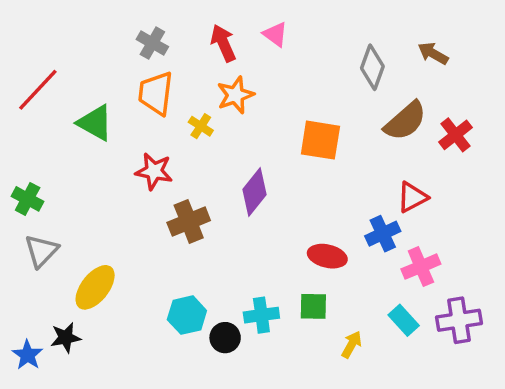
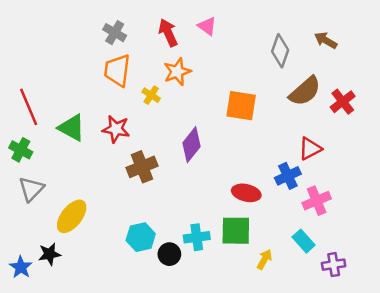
red line: (38, 90) -> (29, 107), moved, turned -66
green triangle: (95, 123) -> (72, 128), moved
green square: (313, 306) -> (236, 231), size x1.4
purple cross: (459, 320) -> (334, 265), moved, size x0.7

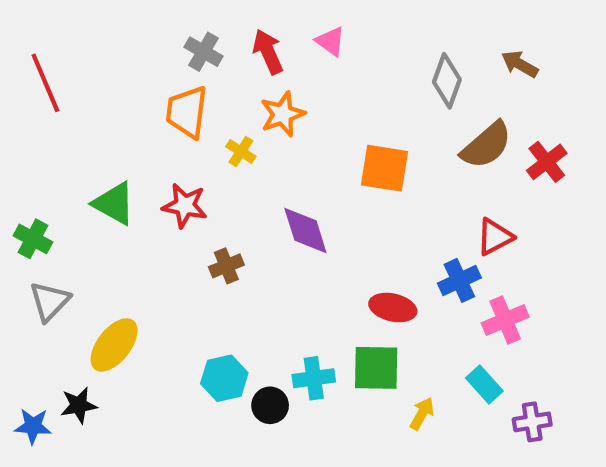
gray cross: (115, 33) -> (203, 52), moved
red line: (29, 107) -> (45, 83), moved
purple diamond: (192, 145) -> (305, 231), turned -56
brown cross: (142, 167) -> (226, 266), size x0.7
blue star: (21, 267) -> (33, 426), turned -30

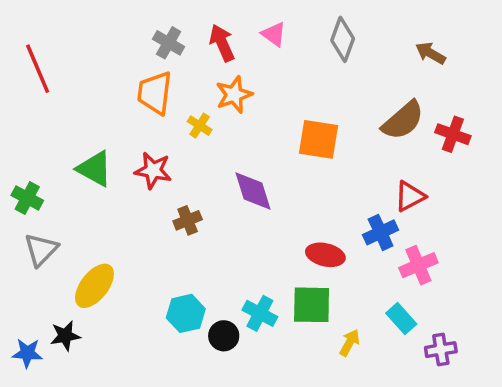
gray diamond: (447, 81) -> (343, 39), moved
red cross: (547, 162) -> (453, 134), turned -32
cyan cross: (314, 378) -> (260, 313), turned 36

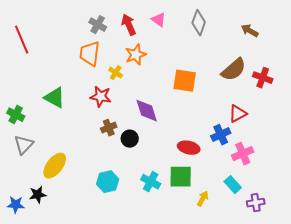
red star: (153, 170) -> (101, 97), moved
black circle: (224, 336) -> (130, 139), moved

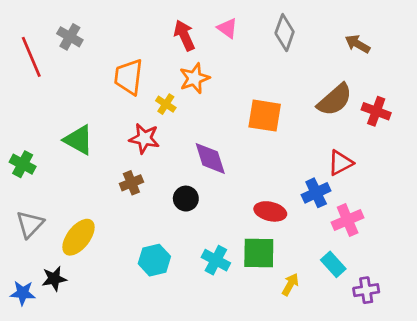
gray cross: (98, 25) -> (70, 37), moved
brown cross: (109, 128) -> (131, 183), moved
gray triangle: (24, 145) -> (30, 224), moved

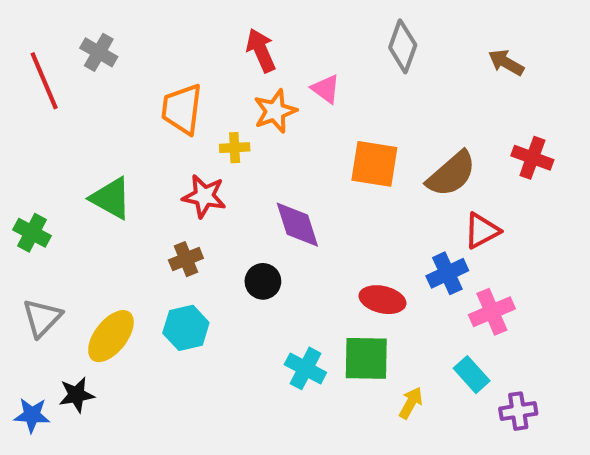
pink triangle: (227, 28) -> (326, 89), moved
brown semicircle: (335, 100) -> (451, 174), moved
yellow cross: (166, 104) -> (235, 148), turned -36
cyan hexagon: (154, 260) -> (186, 328), moved

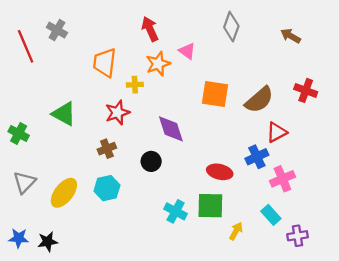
red star: (204, 196) -> (117, 113), turned -30
black star: (77, 395) -> (48, 242), moved

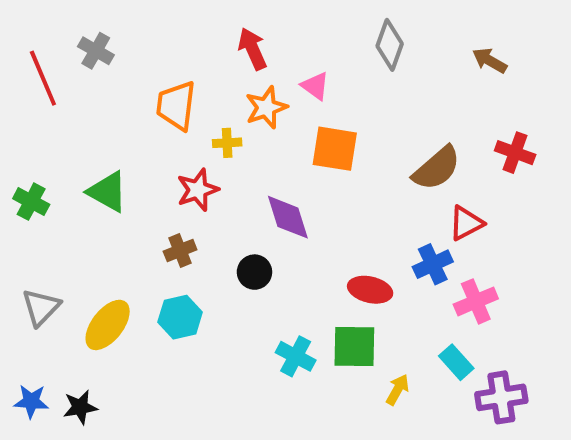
orange square: (215, 94) -> (335, 149), moved
green cross: (19, 133) -> (31, 202), moved
purple cross: (298, 236) -> (501, 397), size x1.4

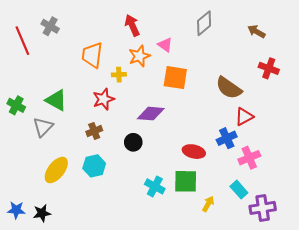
gray diamond: (390, 45) -> (204, 23), turned 30
red cross: (515, 153) -> (269, 68), moved
brown semicircle: (437, 168) -> (229, 88), turned 76
purple diamond: (288, 217) -> (151, 114), turned -68
gray triangle: (41, 307) -> (43, 127), moved

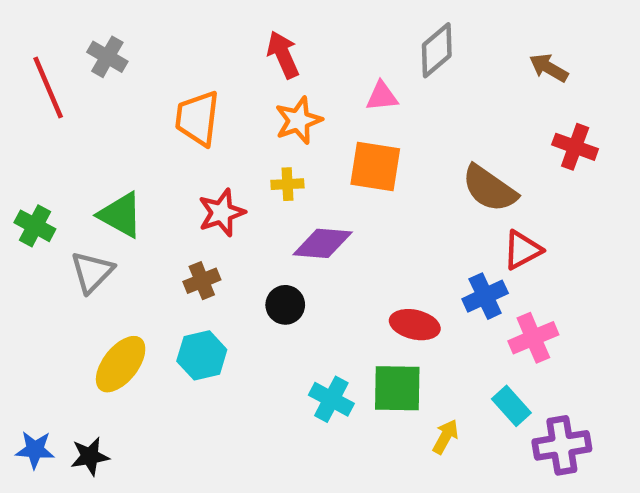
pink triangle: (165, 45) -> (382, 96), moved, turned -42
yellow cross: (119, 75) -> (287, 184), moved

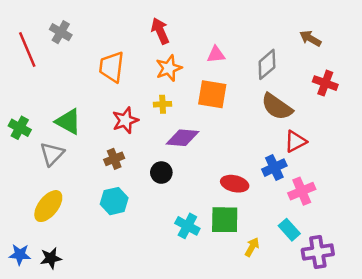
gray diamond: (437, 50) -> (267, 64), moved
yellow ellipse: (121, 364) -> (48, 206), moved

